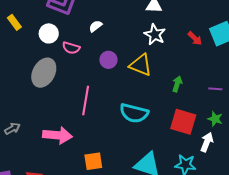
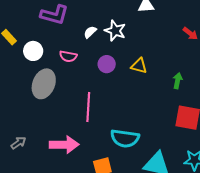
white circle: (49, 33) -> (33, 51), moved
white star: (155, 35) -> (115, 31), moved
yellow triangle: (141, 65) -> (139, 66), size x0.7
cyan semicircle: (134, 113) -> (125, 138), moved

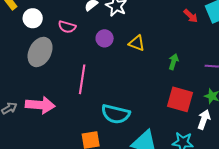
pink arrow: (64, 145) -> (40, 105), moved

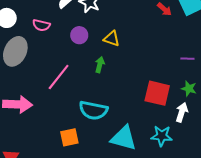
green arrow: (174, 62) -> (100, 65), moved
pink line: (82, 79) -> (59, 77), turned 32

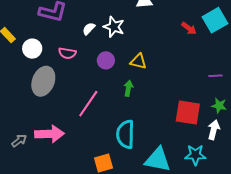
cyan semicircle: (93, 110) -> (125, 134), turned 84

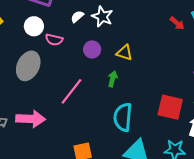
white circle: (32, 49) -> (34, 26), moved
cyan semicircle: (125, 134) -> (123, 117), moved

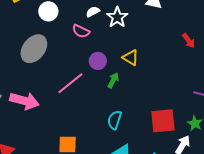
pink semicircle: (54, 40) -> (81, 31), moved
purple circle: (92, 49) -> (98, 61), moved
red square: (170, 107) -> (163, 121), turned -32
cyan semicircle: (123, 117) -> (115, 120), size x0.7

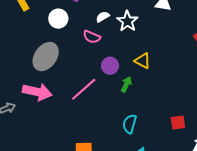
pink arrow: (24, 101) -> (37, 92), moved
red square: (163, 121) -> (178, 122), size x0.6

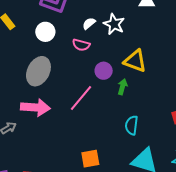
yellow triangle: (143, 61) -> (135, 61), size x1.4

